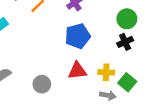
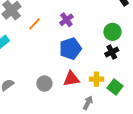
gray circle: (42, 84) -> (44, 84), moved
gray arrow: (108, 95) -> (88, 103), moved, turned -72

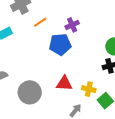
blue pentagon: (70, 49) -> (60, 44), moved
gray circle: (44, 84) -> (30, 92), moved, size x1.5

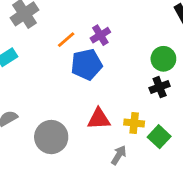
orange line: (40, 22) -> (66, 40), moved

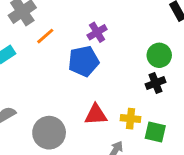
orange line: (66, 40) -> (45, 36), moved
green square: (159, 137) -> (155, 132), turned -30

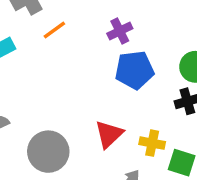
blue pentagon: (84, 61) -> (134, 70), moved
red triangle: (96, 115) -> (109, 134), turned -45

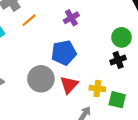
blue pentagon: (134, 70) -> (64, 53), moved
gray circle: (48, 152) -> (41, 79), moved

